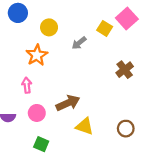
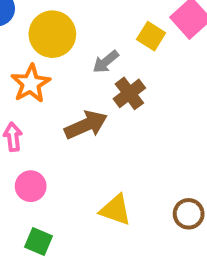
yellow circle: (49, 27) -> (52, 34), size x1.5
brown cross: (125, 70) -> (129, 93), moved
brown arrow: (68, 103) -> (86, 125), moved

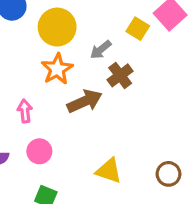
orange star: (31, 84) -> (57, 69), moved

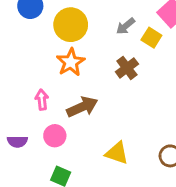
yellow square: (138, 29) -> (151, 38), moved
gray arrow: (101, 50) -> (125, 26), moved
brown arrow: (85, 101) -> (82, 107), moved

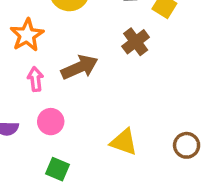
orange star: (71, 62) -> (27, 35), moved
brown arrow: (82, 107) -> (80, 67), moved

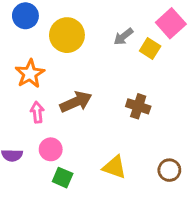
brown cross: (136, 42) -> (138, 106), moved, turned -35
green square: (58, 169) -> (63, 178), moved

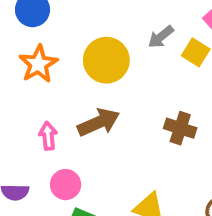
yellow circle: (67, 35) -> (106, 60), moved
orange star: (30, 74) -> (38, 64), moved

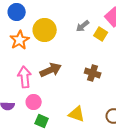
yellow circle: (106, 60) -> (45, 30), moved
pink arrow: (48, 136) -> (25, 77), size x1.5

